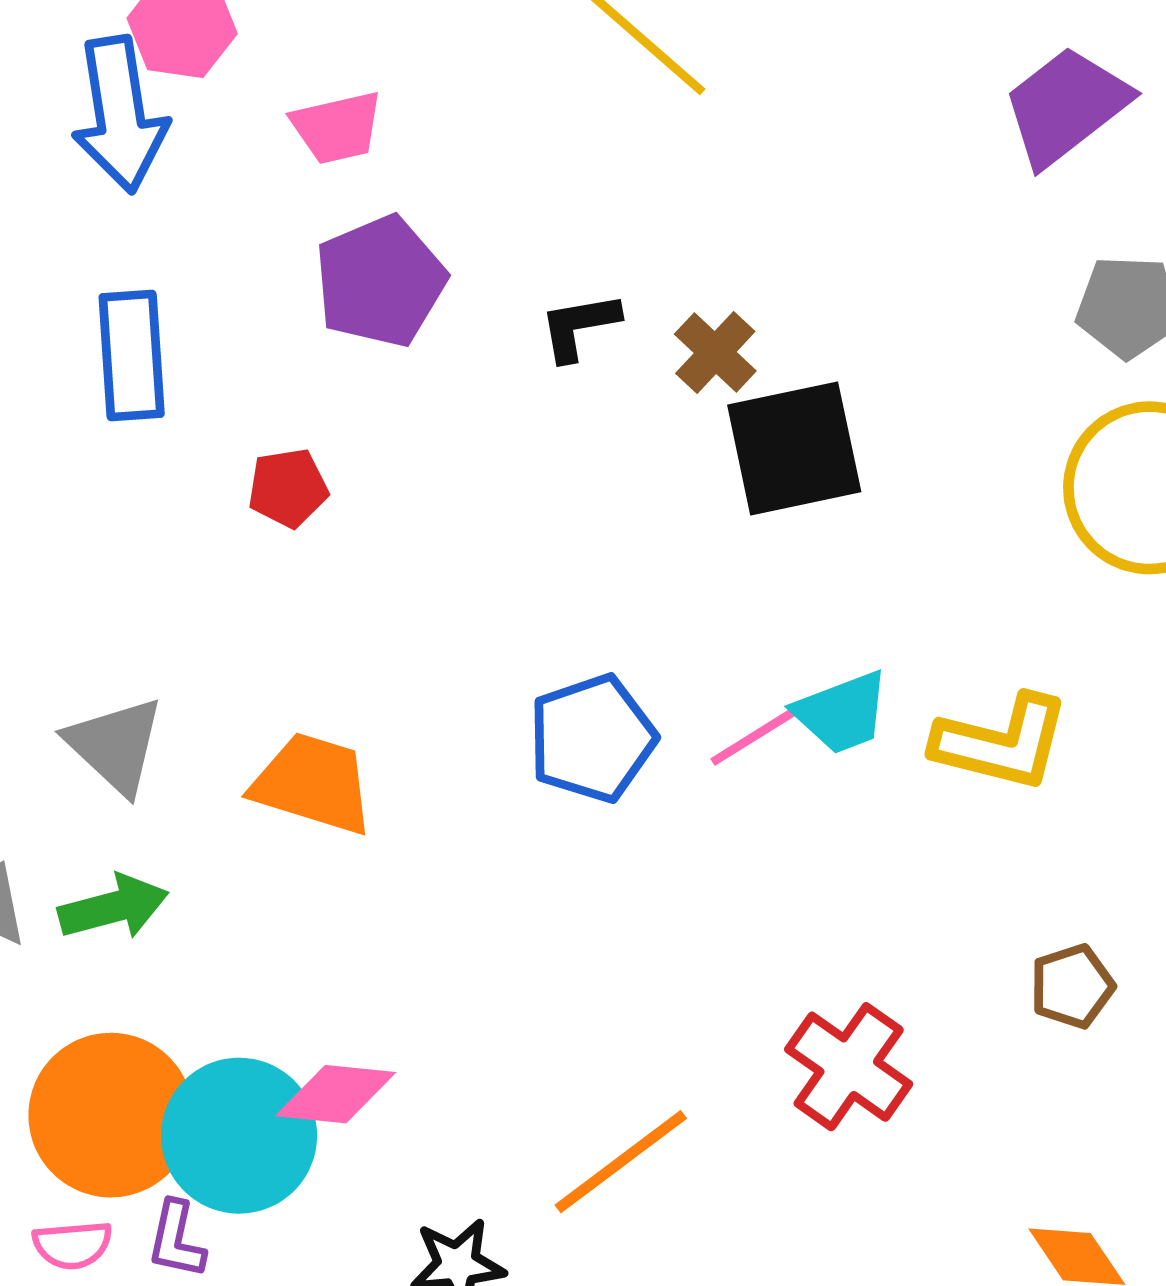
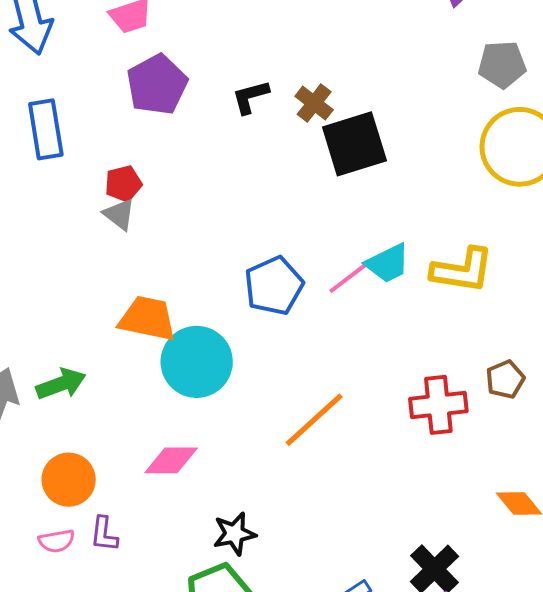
gray triangle: (115, 745) -> (119, 214), moved, size x0.7
red cross: (849, 1067) -> (438, 405), moved, turned -36
orange circle: (111, 1115) -> (69, 480), size x0.7
cyan circle: (239, 1136) -> (197, 362), moved
orange line: (621, 1162) -> (314, 420), moved

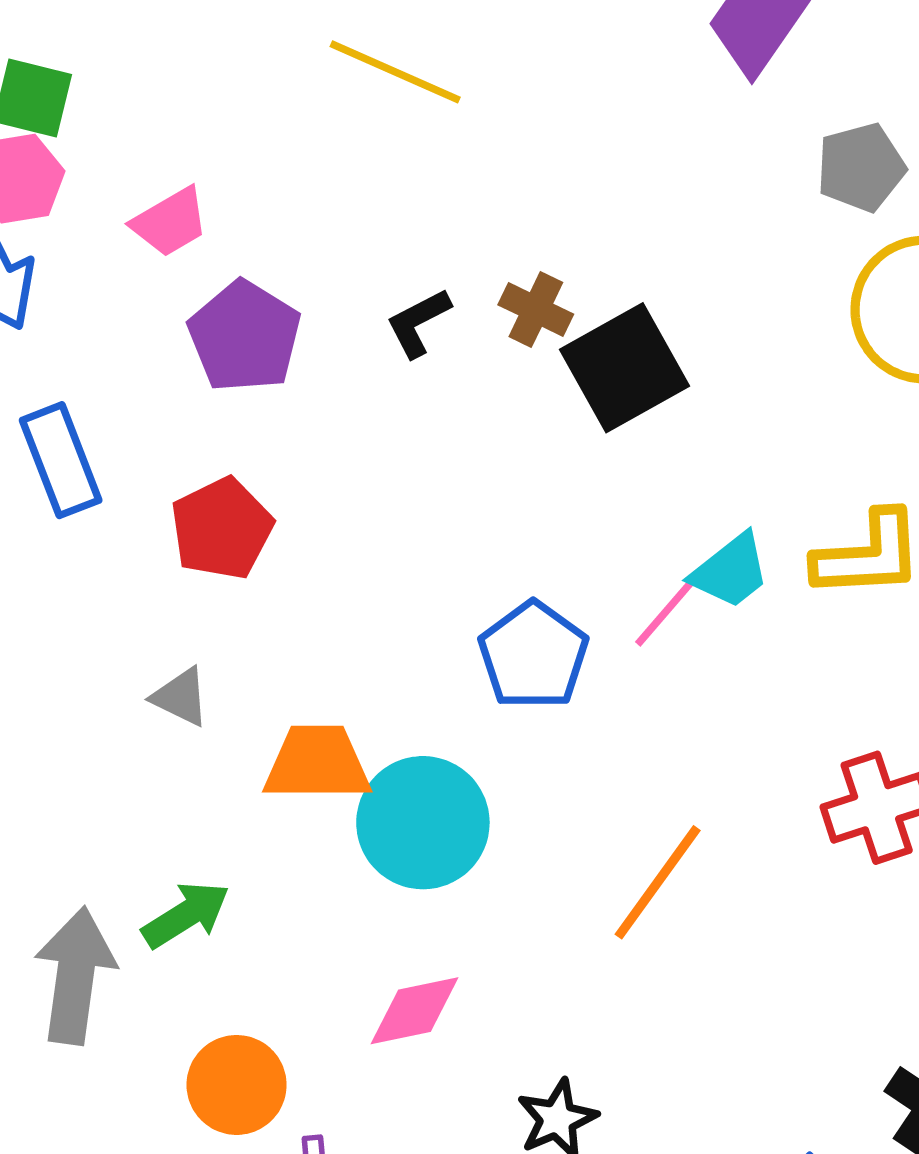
red pentagon: (123, 184) -> (222, 528), size x1.5
gray triangle: (119, 214) -> (181, 697), moved

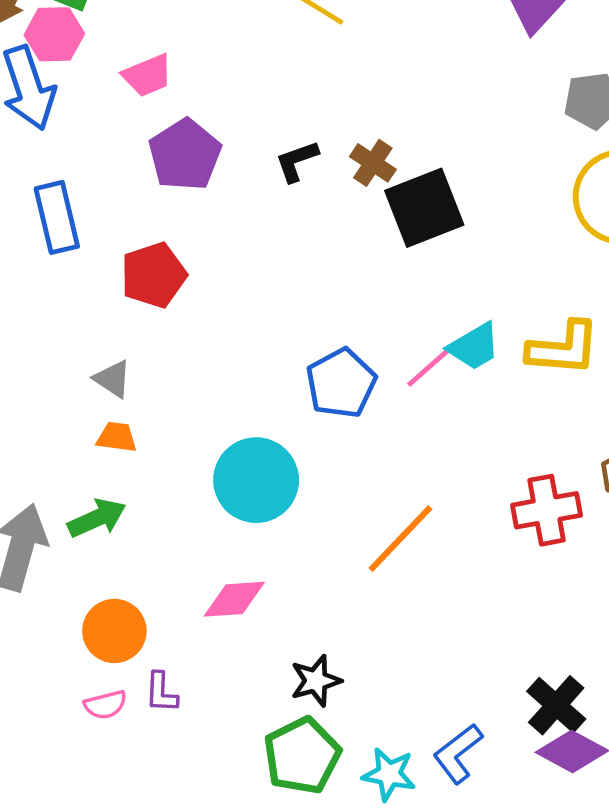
orange trapezoid: (317, 763) -> (117, 437), moved, size x0.6

